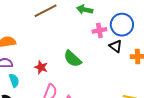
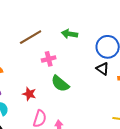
pink cross: (99, 30) -> (49, 59), moved

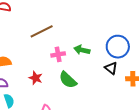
green arrow: (69, 34) -> (82, 50), moved
red star: (29, 94) -> (36, 78), moved

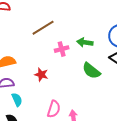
green semicircle: (68, 80) -> (91, 71), moved

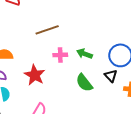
red star: (41, 75) -> (35, 75), size x1.5

